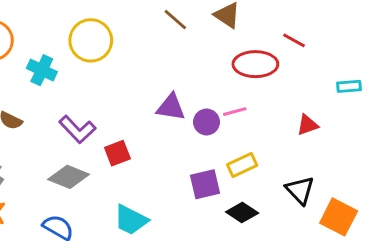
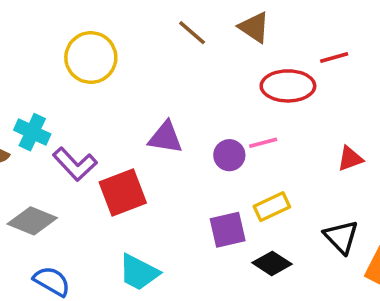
red line: (294, 40) -> (334, 58), turned -45
cyan cross: (42, 70) -> (32, 132), moved
purple triangle: (171, 107) -> (165, 137), moved
red square: (117, 153) -> (123, 192), size x1.5
gray diamond: (69, 177) -> (32, 221), moved

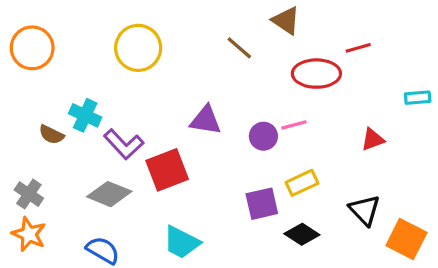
brown line: (192, 33) -> (239, 48), moved
gray diamond: (32, 221) -> (109, 194), moved

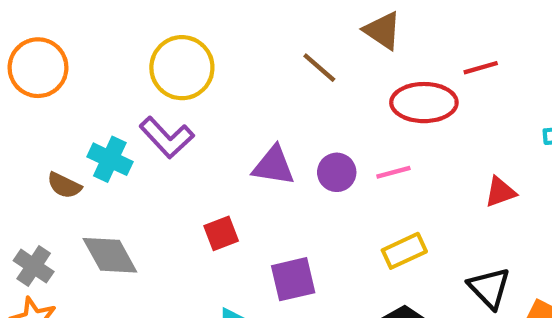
purple circle: (263, 136) -> (337, 172), moved
purple L-shape: (124, 144) -> (167, 137), moved
red square: (167, 170) -> (221, 233), size x0.6
gray diamond: (109, 194) -> (110, 255), moved, turned 39
purple square: (262, 204) -> (293, 279), moved

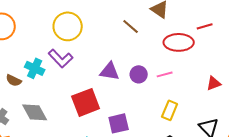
red square: (221, 233) -> (86, 102), size x1.8
yellow rectangle: (404, 251) -> (170, 110), turned -42

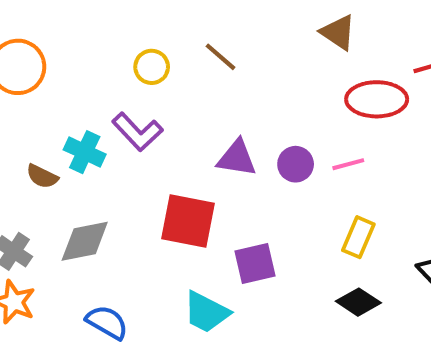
yellow circle: (68, 26) -> (152, 67), size x0.6
brown line: (131, 26) -> (221, 57), moved
red square: (86, 102) -> (188, 221), turned 32
gray diamond: (35, 112) -> (85, 241), turned -72

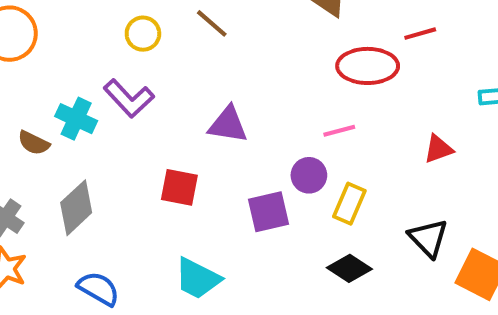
purple circle: (296, 164) -> (309, 175), moved
red square: (188, 221) -> (179, 187), size x0.7
gray diamond: (85, 241) -> (76, 208), turned -32
purple square: (255, 264) -> (268, 212), moved

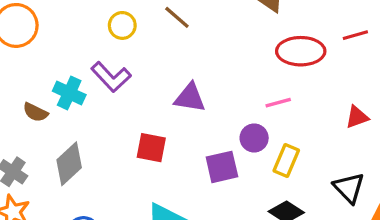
red line: (420, 34) -> (355, 35), moved

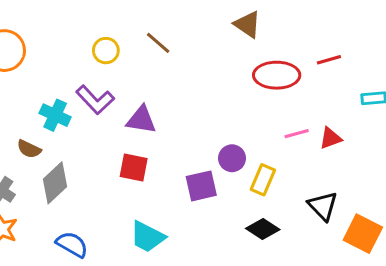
purple triangle: (190, 98) -> (141, 120), moved
pink line: (278, 103) -> (297, 134), moved
brown semicircle: (35, 112) -> (29, 149), moved

